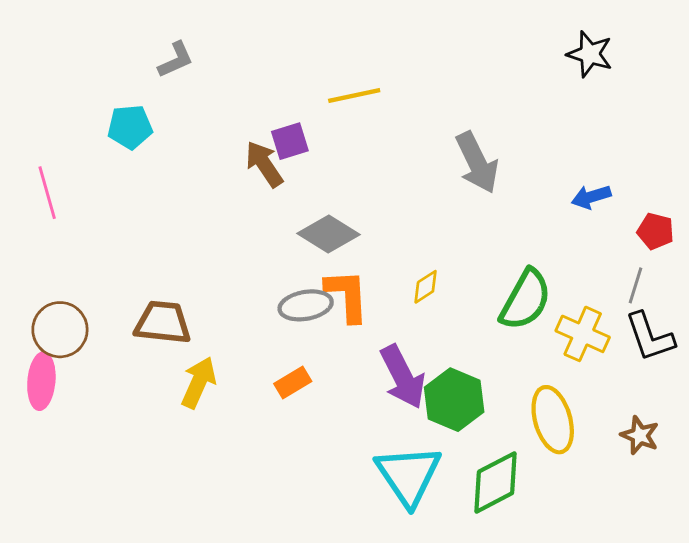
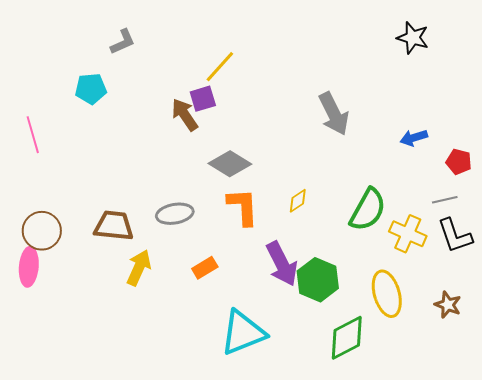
yellow line: (354, 95) -> (220, 67), moved, turned -36
gray line: (636, 285) -> (445, 200), turned 60
gray ellipse: (306, 305) -> (175, 214), moved
cyan triangle: (408, 475) -> (243, 333), moved, turned 42

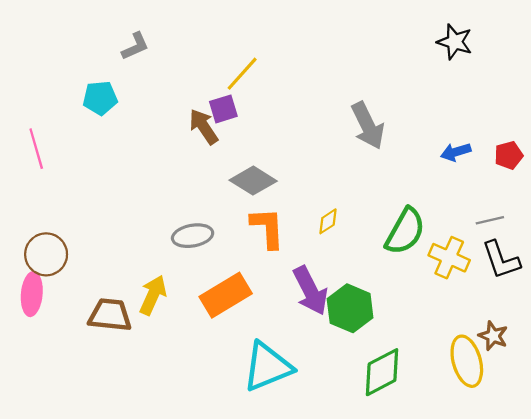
red pentagon: (459, 162) -> (509, 155), moved, turned -30
brown trapezoid: (114, 226) -> (110, 315), moved
orange rectangle: (205, 268) -> (226, 295), size x1.8
yellow ellipse: (387, 294) -> (467, 361), moved

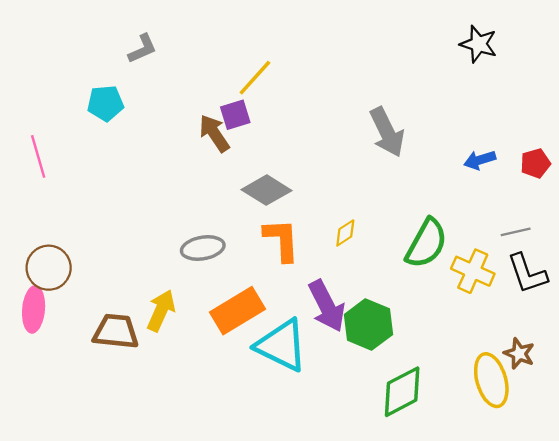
cyan triangle: (267, 367) -> (282, 345), moved, turned 48

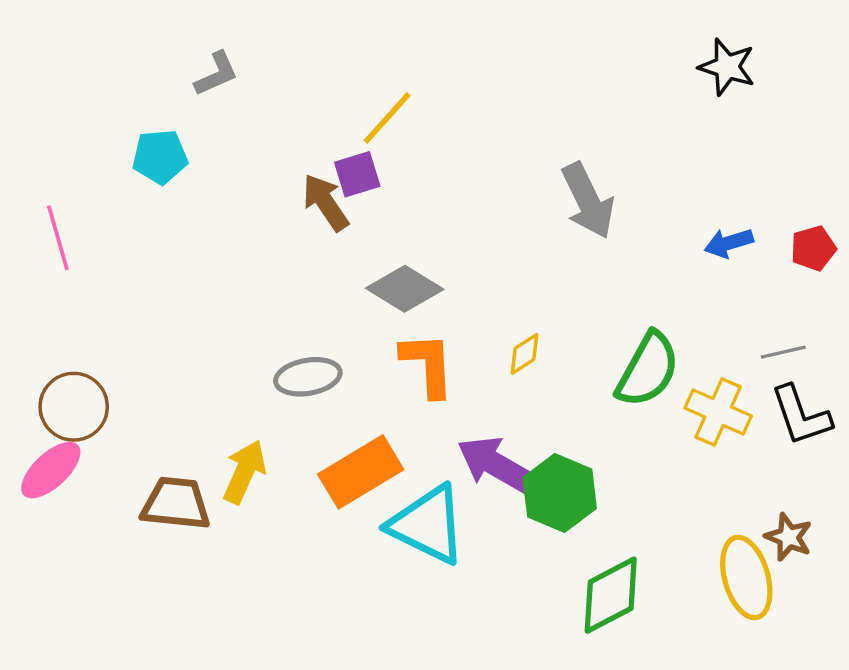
purple arrow: (327, 306) -> (496, 465), turned 147
pink ellipse: (34, 309) -> (51, 470), turned 42

